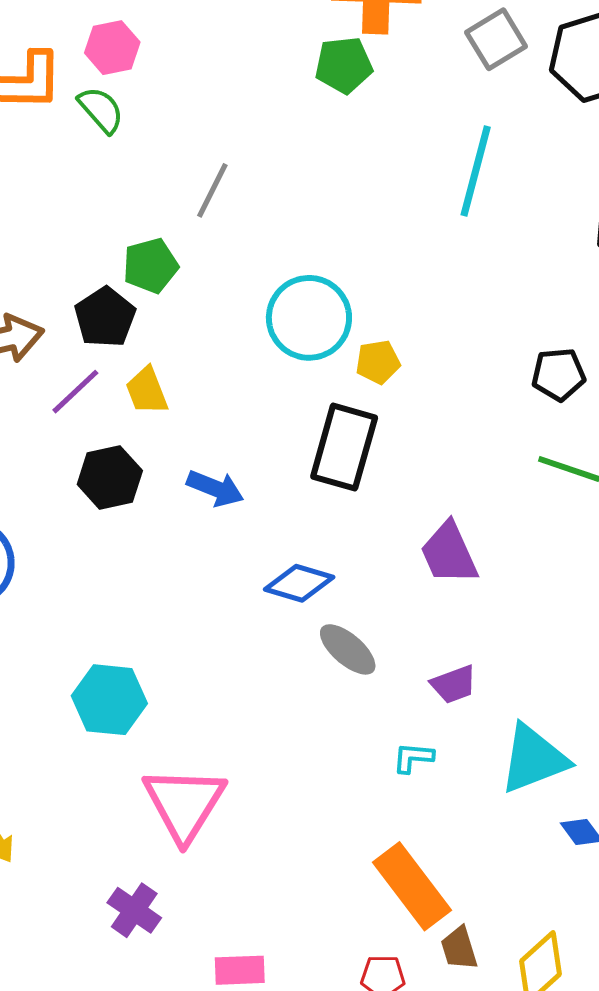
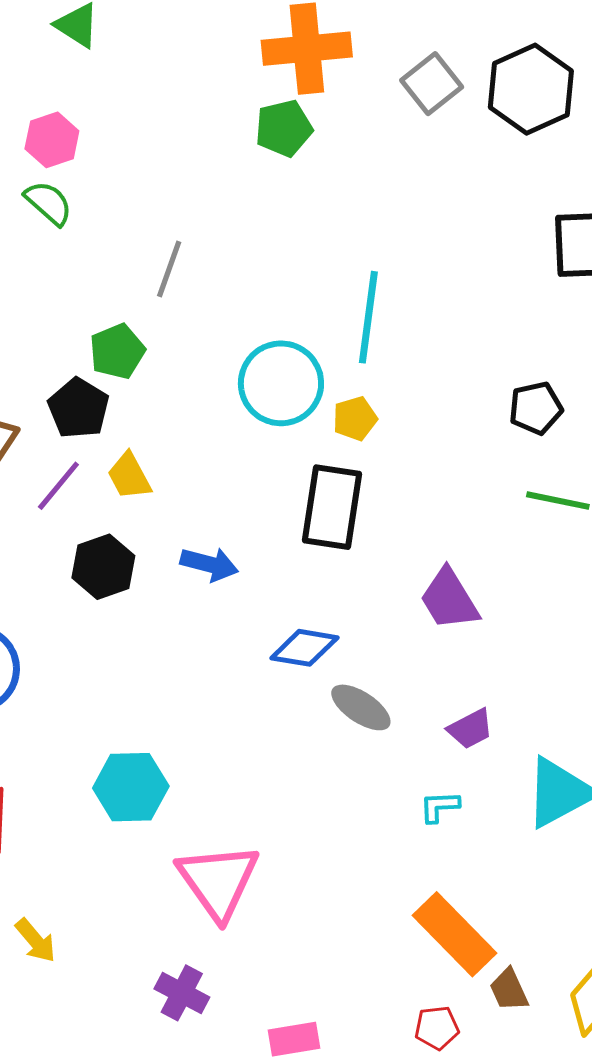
cyan line: (476, 171) -> (368, 317), moved

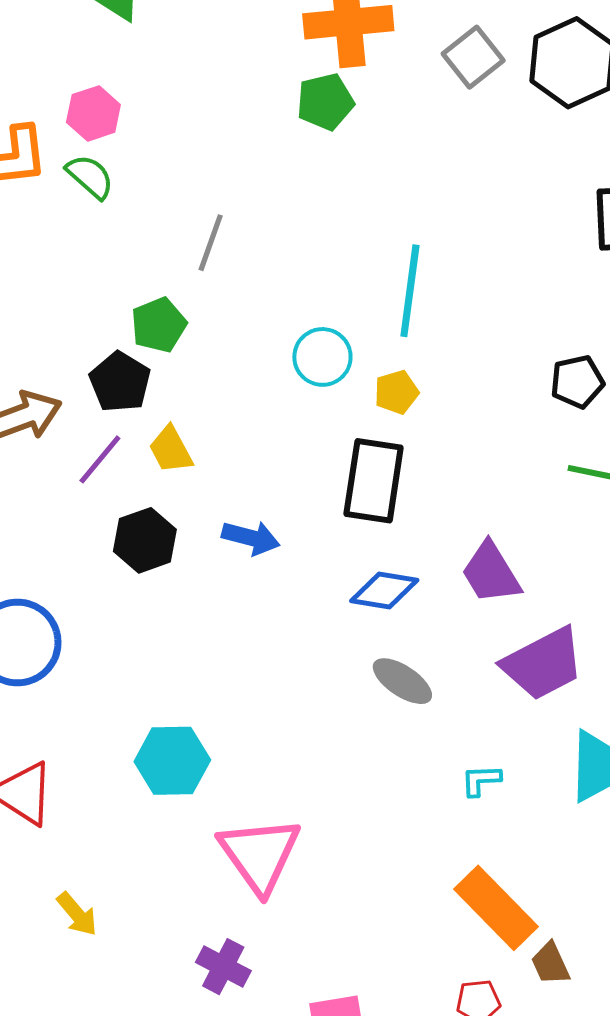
cyan circle: (281, 383) -> (322, 357), size x0.7
blue diamond: (304, 648) -> (384, 591), moved
purple trapezoid: (470, 729) -> (543, 664), moved, size x1.8

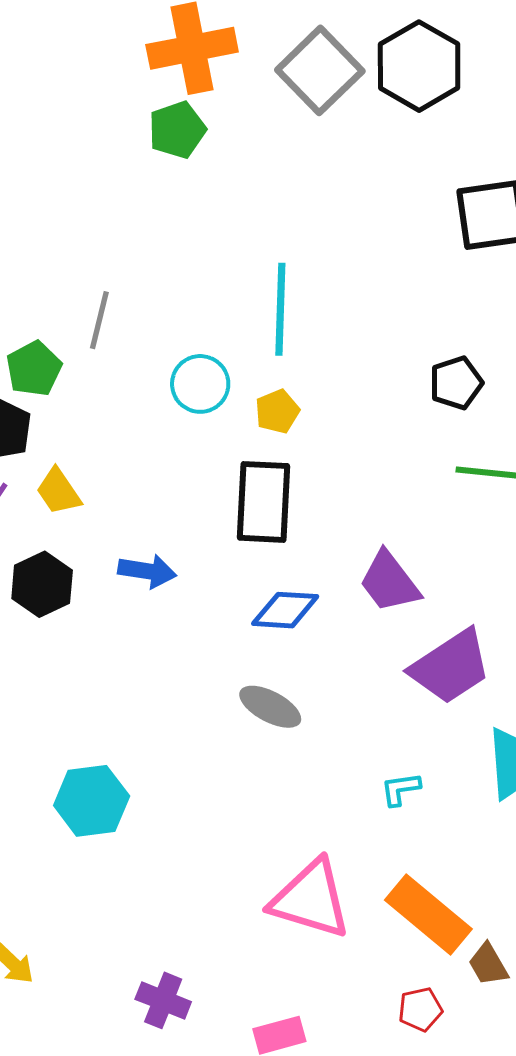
gray square: (473, 57) -> (320, 70), size x1.4
gray line: (211, 243) -> (99, 320), moved
gray ellipse: (402, 681) -> (270, 707), moved
pink triangle: (260, 855) -> (311, 899), moved, turned -32

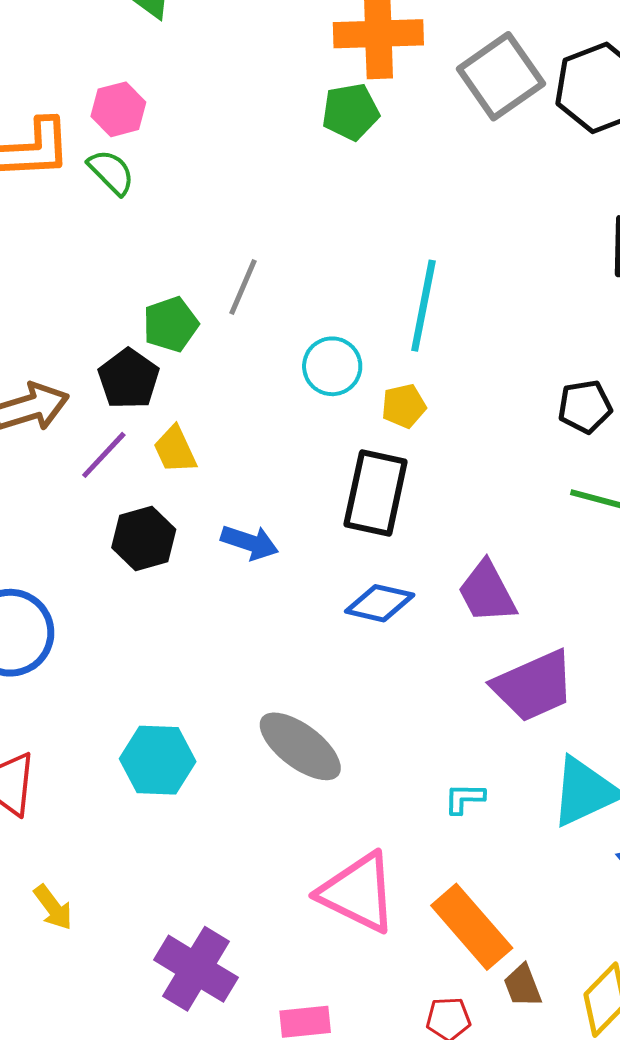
gray ellipse: (270, 707) -> (300, 746), moved, size x1.4
purple cross: (163, 1000) -> (196, 969), size x1.5

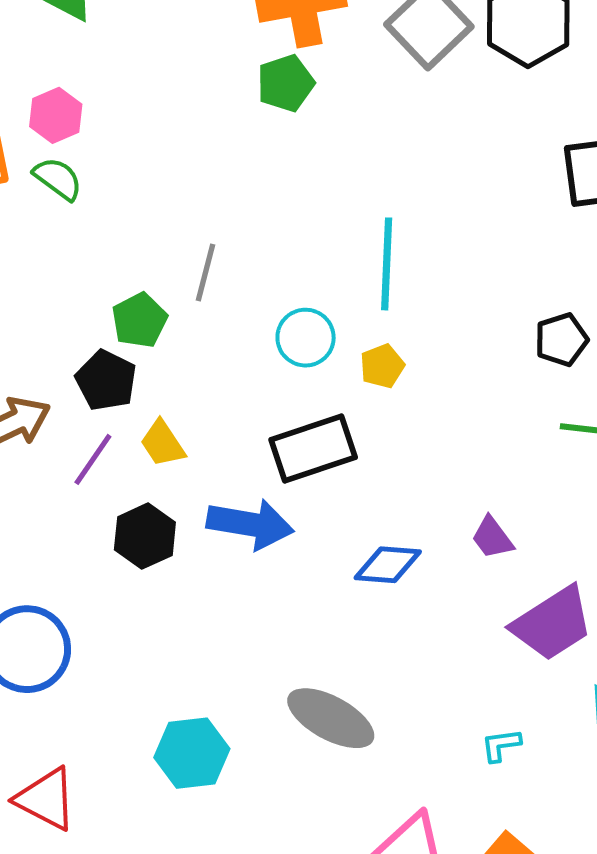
black rectangle: (376, 493) -> (313, 448), moved, turned 68
blue arrow: (250, 542) -> (250, 524), size x1.5
purple trapezoid: (487, 592) -> (492, 538), size x0.7

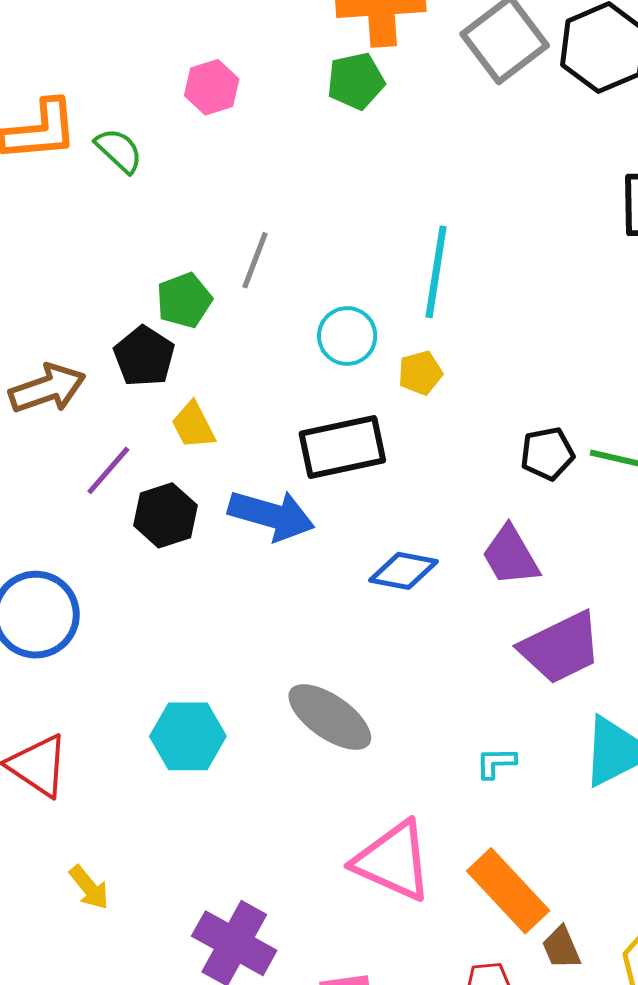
pink hexagon: (56, 115) -> (212, 87), moved
black pentagon: (561, 340) -> (547, 454), moved
purple line: (93, 459) -> (108, 470), moved
purple trapezoid: (492, 538) -> (511, 556), size x1.4

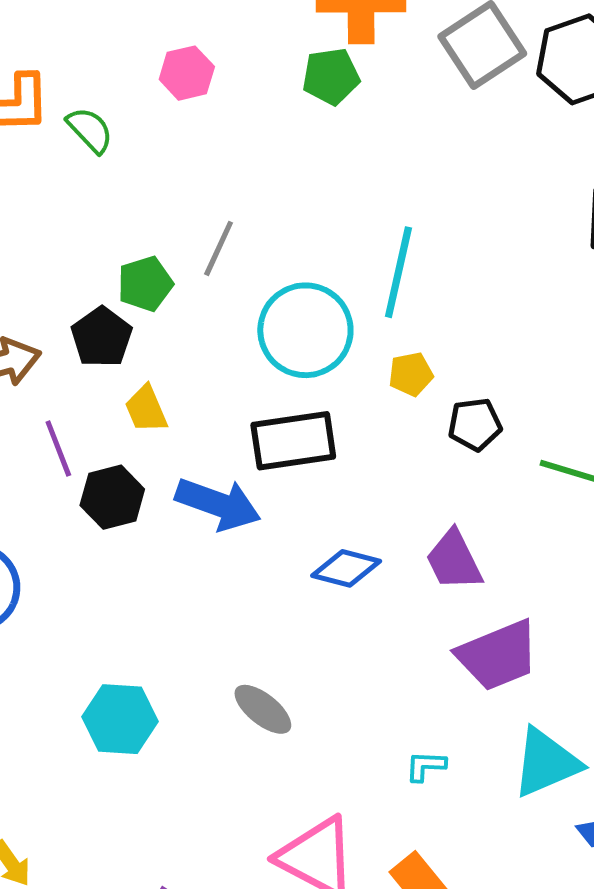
cyan circle: (347, 336) -> (305, 330), size x1.6
yellow pentagon: (420, 373) -> (411, 374), moved
black pentagon: (547, 454) -> (475, 424), moved
purple line: (108, 470) -> (58, 449), turned -66
gray ellipse: (330, 717) -> (263, 709), size x0.7

